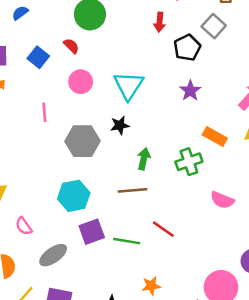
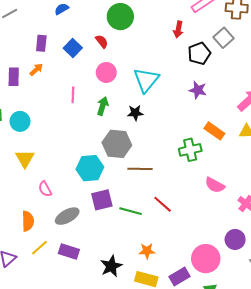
purple star: (190, 91) -> (198, 90), turned -30
gray hexagon: (82, 141) -> (117, 144), moved
green arrow: (144, 159) -> (103, 106), moved

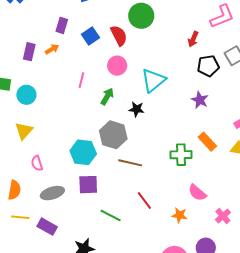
red semicircle: (102, 41) -> (119, 35), size x1.5
green line: (131, 211) -> (111, 215), moved
yellow line: (39, 248) -> (20, 217), turned 36
orange star: (147, 251) -> (180, 215), moved

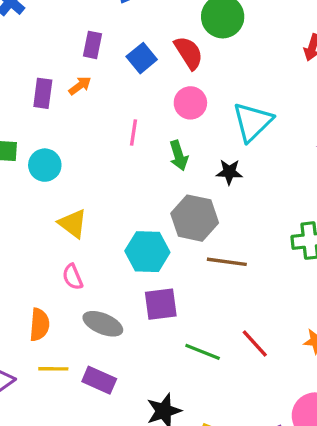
green arrow: (107, 96) -> (179, 155), turned 138
yellow triangle: (24, 131) -> (73, 224), moved, turned -30
gray ellipse: (52, 193) -> (103, 324), turned 45
red line: (144, 201) -> (255, 344), moved

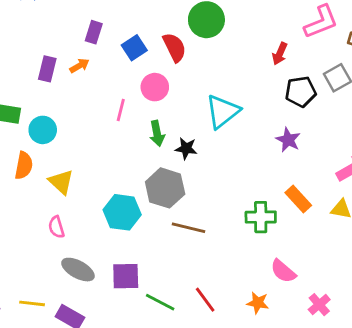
pink circle: (190, 103) -> (155, 87), moved
black star: (229, 172) -> (186, 148), moved
purple square: (161, 304) -> (126, 276), moved
orange semicircle: (39, 325) -> (24, 166), moved

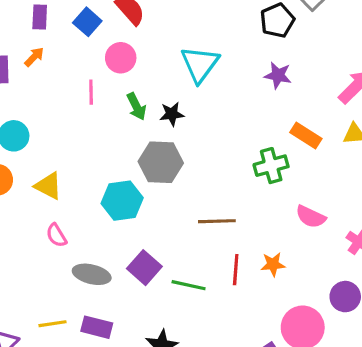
brown line: (188, 228) -> (217, 221), moved
purple square: (126, 276) -> (144, 268), turned -32
red line: (205, 300) -> (236, 270), turned 56
orange star: (258, 303) -> (273, 264), moved

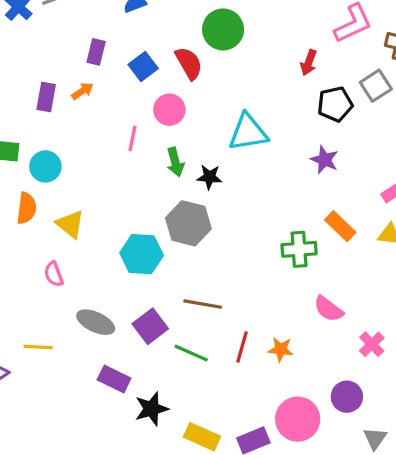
cyan triangle: (200, 64) -> (248, 132), turned 33
brown line: (217, 221) -> (203, 304), moved
pink semicircle: (56, 235) -> (54, 274), moved
yellow line: (52, 324) -> (38, 347), moved
purple rectangle: (97, 327) -> (114, 379), moved

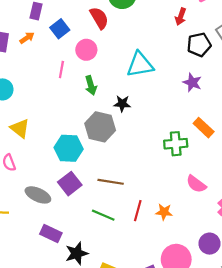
blue square: (143, 67) -> (60, 29), moved
black star: (209, 177) -> (122, 104), moved
purple square: (150, 326) -> (70, 184), moved

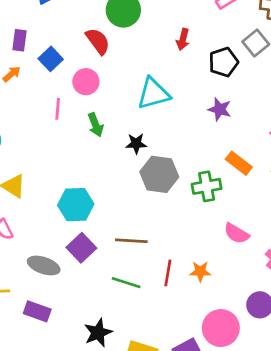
red arrow: (181, 17) -> (183, 39), moved
gray hexagon: (100, 127) -> (159, 174), moved
purple rectangle: (51, 234) -> (37, 311), moved

